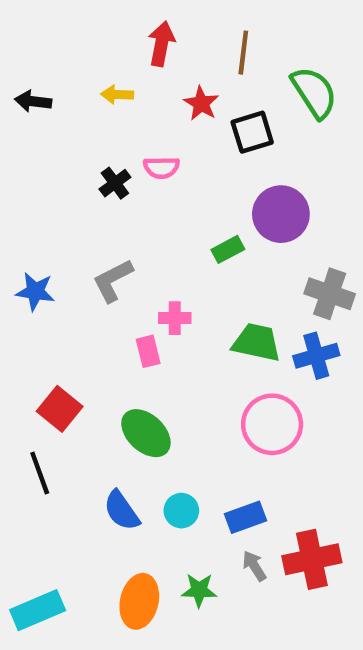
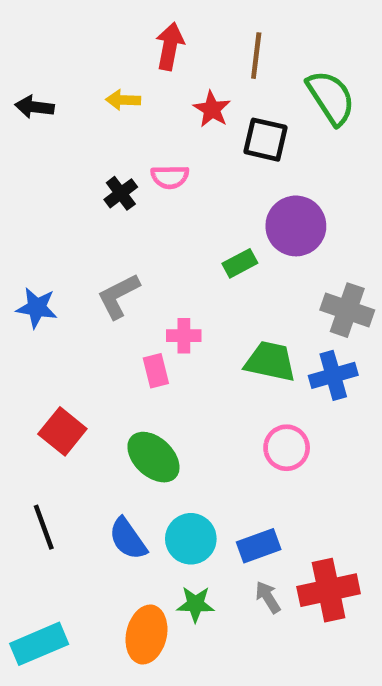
black square: (252, 132) -> (266, 140), turned 30
pink circle: (272, 424) -> (287, 448), size x0.7
black line: (40, 473) -> (44, 527), moved
cyan circle: (181, 511) -> (191, 539), size x1.4
green star: (199, 590) -> (196, 604), moved

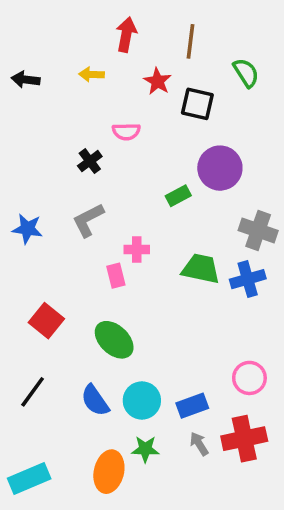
green semicircle: (331, 98) -> (246, 73), size x0.7
black cross: (121, 193) -> (90, 161), moved
pink circle: (287, 448) -> (249, 378), moved
black line: (44, 527) -> (33, 392), turned 56

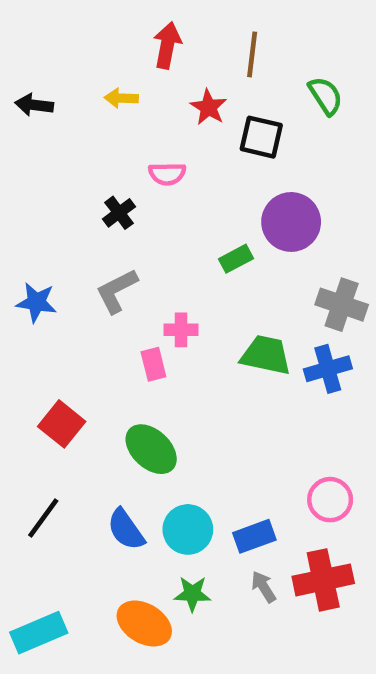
orange ellipse: (109, 472) -> (144, 624), turned -72

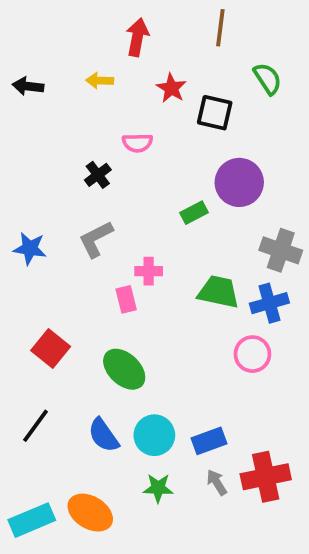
brown line: (252, 54) -> (220, 28), moved
pink circle: (330, 500) -> (252, 354), moved
orange ellipse: (144, 624) -> (90, 513), moved

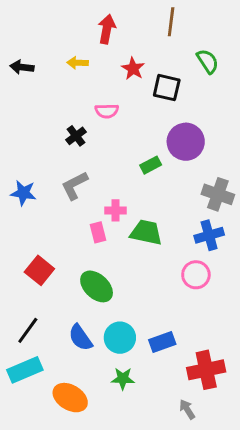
green trapezoid: (219, 292) -> (146, 232), moved
gray arrow: (217, 482) -> (187, 409), moved
cyan rectangle: (32, 520) -> (25, 370), moved

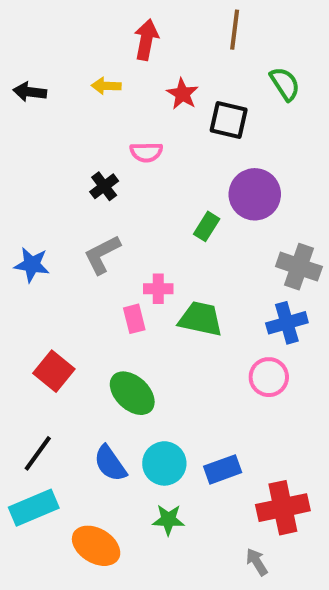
green rectangle: (151, 165) -> (207, 226), turned -30

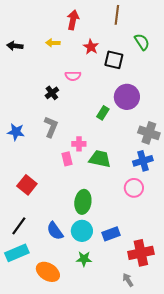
gray L-shape: (102, 255) -> (51, 127), turned 140
green ellipse: (132, 393) -> (83, 202), moved, turned 55

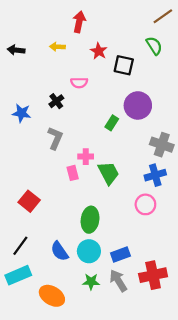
brown line: (117, 15) -> (163, 16), moved, turned 48
blue star: (16, 132) -> (21, 113), moved
green trapezoid: (100, 159) -> (108, 173), turned 50
gray arrow: (128, 280) -> (118, 281), moved, size x1.5

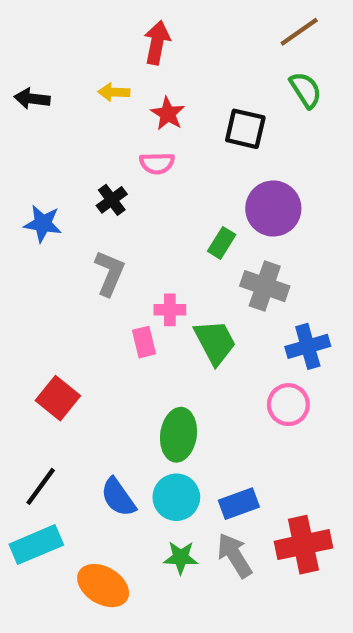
brown line: (163, 16) -> (299, 32), moved
red star: (99, 51) -> (168, 114), moved
gray cross: (162, 145) -> (265, 286), moved

